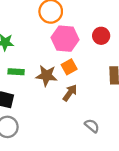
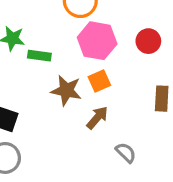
green rectangle: (16, 72) -> (39, 56), moved
gray semicircle: (92, 126) -> (126, 153), moved

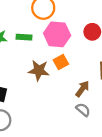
green rectangle: (39, 56) -> (24, 37), moved
brown arrow: (97, 118) -> (82, 89), moved

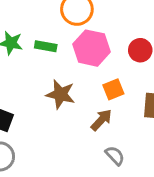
orange square: (61, 62) -> (113, 89), moved
brown arrow: (82, 89) -> (101, 120), moved

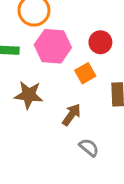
orange square: (113, 89) -> (85, 73), moved

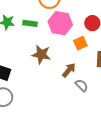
gray semicircle: (89, 147) -> (82, 85), moved

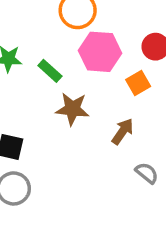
green rectangle: (30, 23) -> (50, 71), moved, turned 40
gray semicircle: (82, 85) -> (147, 173), moved

